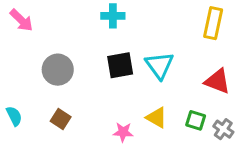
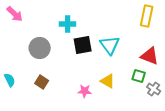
cyan cross: (113, 16) -> (68, 24), moved
green square: (196, 120) -> (139, 76), moved

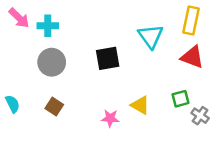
cyan cross: (68, 24) -> (48, 26), moved
cyan triangle: (110, 45) -> (151, 36), moved
red triangle: (150, 56) -> (192, 57), moved
green square: (139, 76) -> (181, 99), turned -32

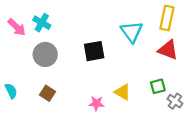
pink arrow: (19, 18) -> (17, 27), moved
cyan cross: (48, 26) -> (42, 23), turned 30

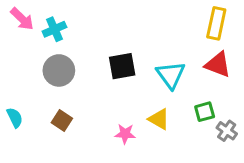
cyan cross: (42, 23) -> (54, 29), turned 36
pink arrow: (17, 27) -> (22, 19), moved
cyan triangle: (132, 32) -> (171, 75), moved

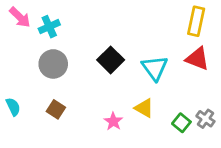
black square: (122, 66) -> (111, 60), turned -35
green square: (205, 112) -> (181, 123), moved, turned -36
pink star: (125, 134) -> (113, 121), turned 30

